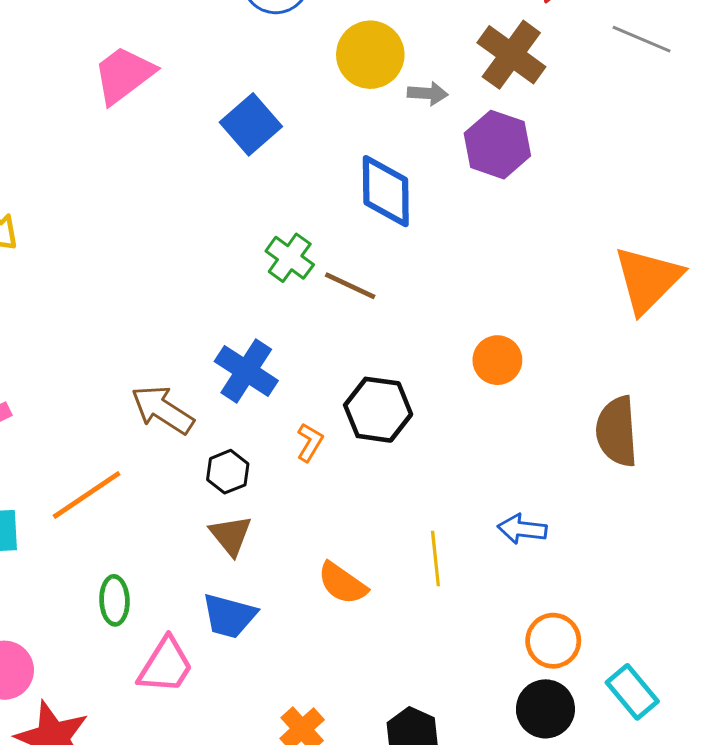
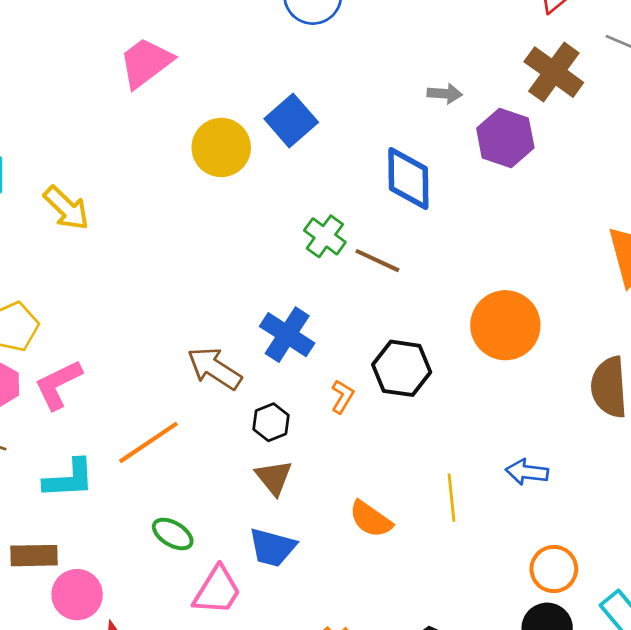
yellow circle: (370, 55) -> (221, 147), moved
brown cross: (511, 55) -> (554, 72), moved
pink trapezoid: (124, 75) -> (146, 63), moved
orange circle: (497, 360) -> (505, 325), size x1.6
green ellipse: (114, 600) -> (173, 534), turned -57

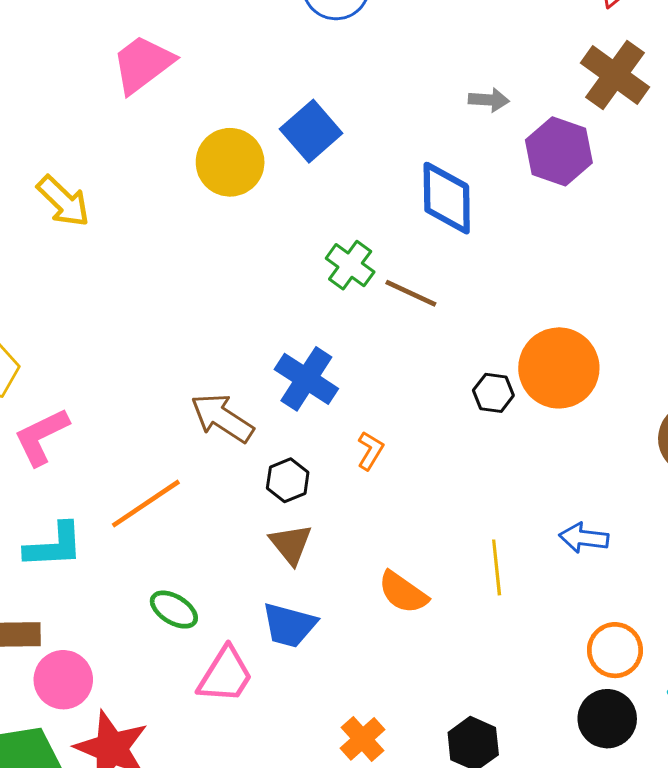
yellow arrow: (66, 208) -> (63, 201), moved
black hexagon: (402, 368) -> (493, 393), moved, size x0.6

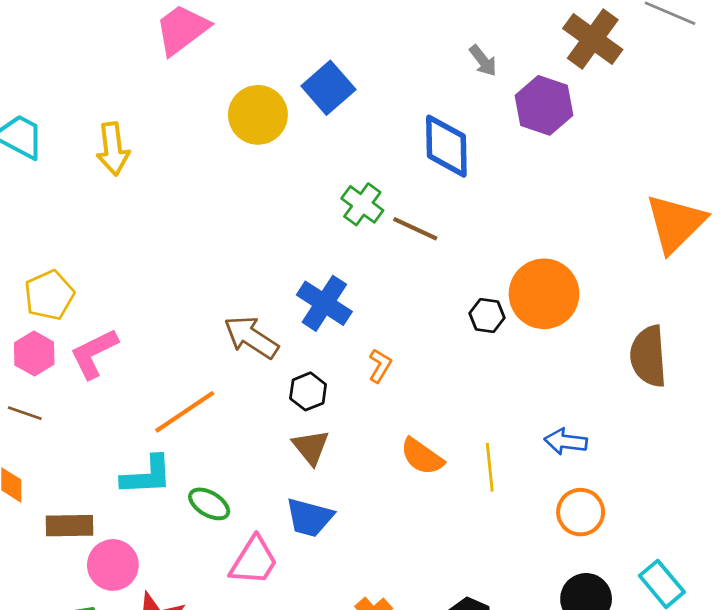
gray arrow: (489, 100) -> (483, 61), turned 48
yellow arrow: (63, 201) -> (113, 149), turned 39
cyan L-shape: (54, 546) -> (147, 475), moved
orange semicircle: (403, 592) -> (422, 457), moved
orange circle: (615, 650) -> (581, 512), moved

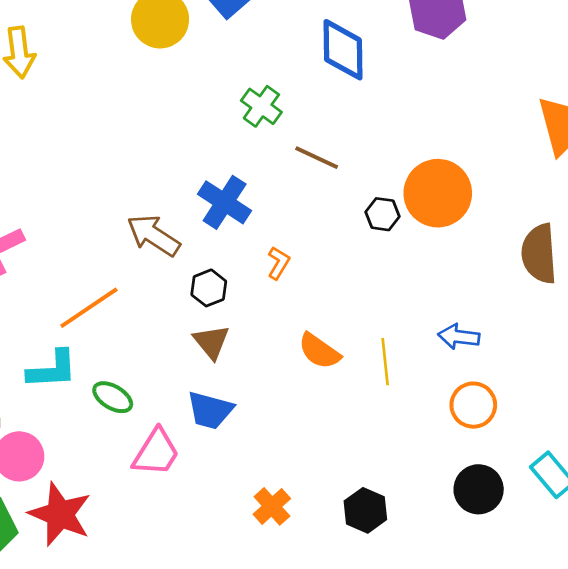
brown line: (415, 229) -> (317, 158), moved

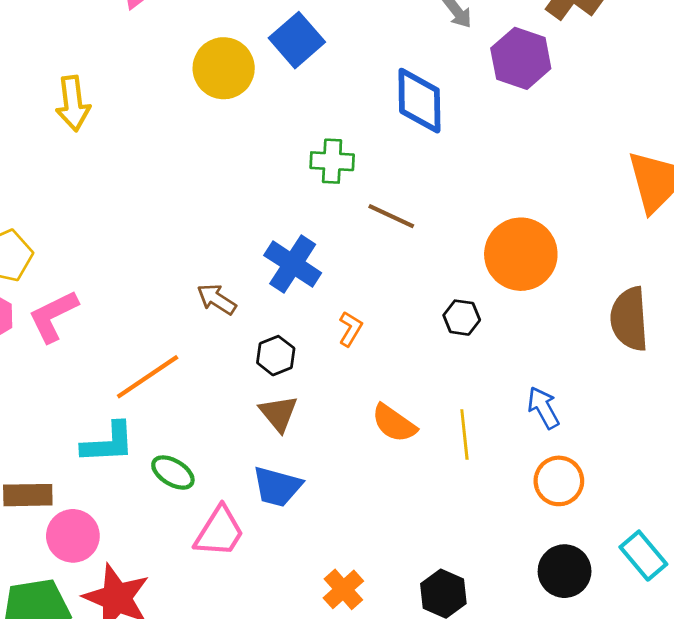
green cross: (261, 106) -> (332, 161), turned -33
black hexagon: (382, 214) -> (462, 318), moved
brown arrow: (153, 235) -> (217, 299), size x0.7
blue arrow: (459, 337) -> (543, 408), turned 54

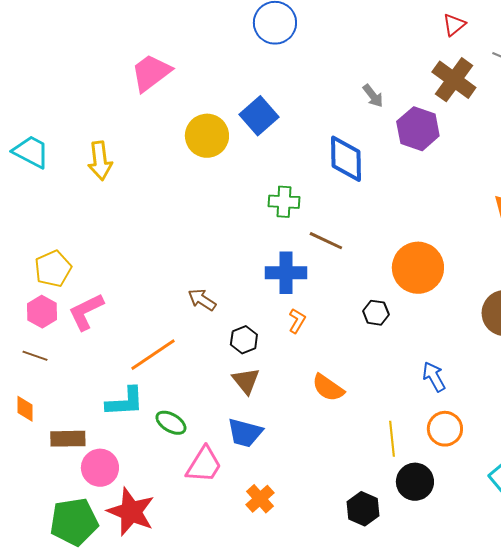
blue cross: (293, 264) -> (286, 273), moved, turned -33
yellow line: (464, 434) -> (392, 439), moved
black circle: (565, 571) -> (415, 482), moved
orange cross: (343, 589) -> (260, 499), moved

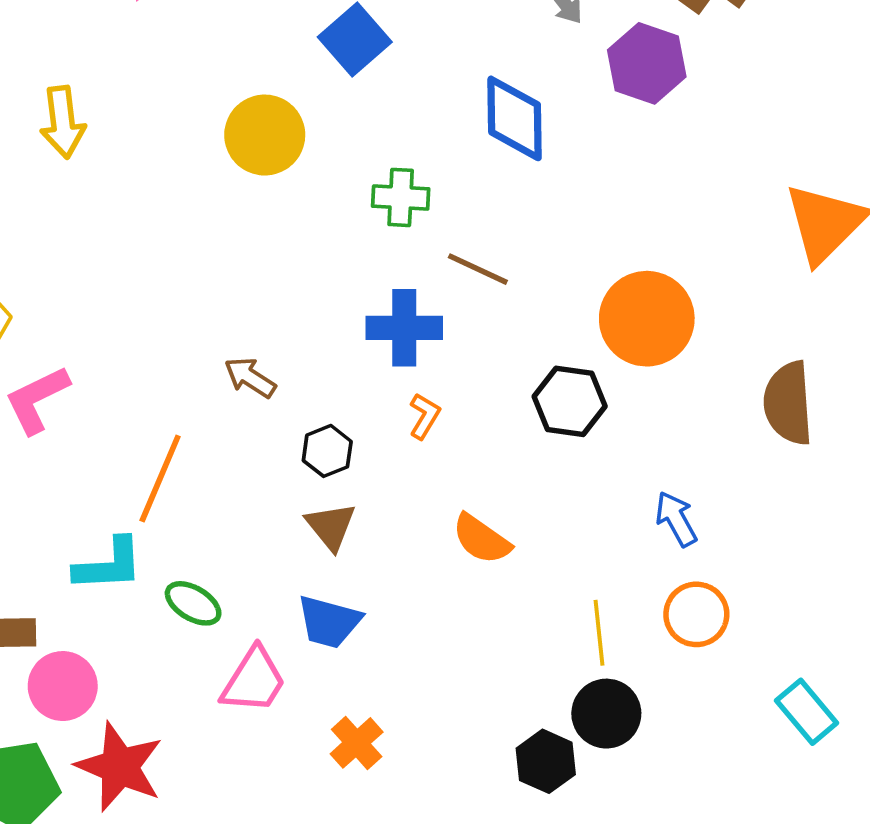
yellow circle: (207, 136) -> (265, 135), moved
black hexagon: (376, 313) -> (570, 401), size x1.5
orange line: (153, 355) -> (160, 478), turned -33
black circle: (415, 482) -> (606, 714), moved

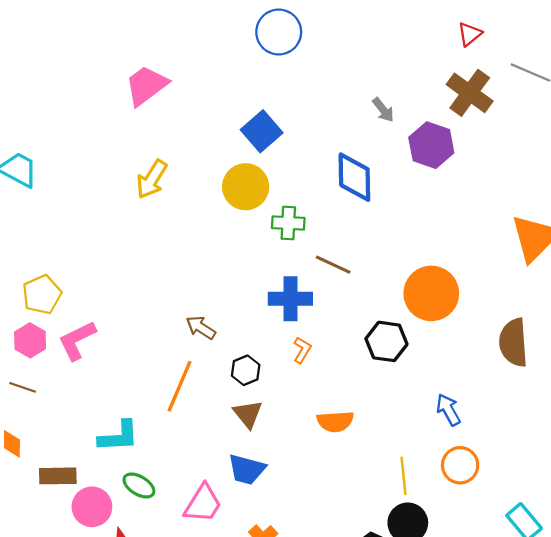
yellow arrow: (63, 122) -> (152, 179), moved, turned 39
yellow circle: (265, 135) -> (246, 187), moved
orange line: (160, 478) -> (179, 386), moved
orange semicircle: (481, 539) -> (335, 421), turned -39
green ellipse: (193, 603) -> (139, 485), moved

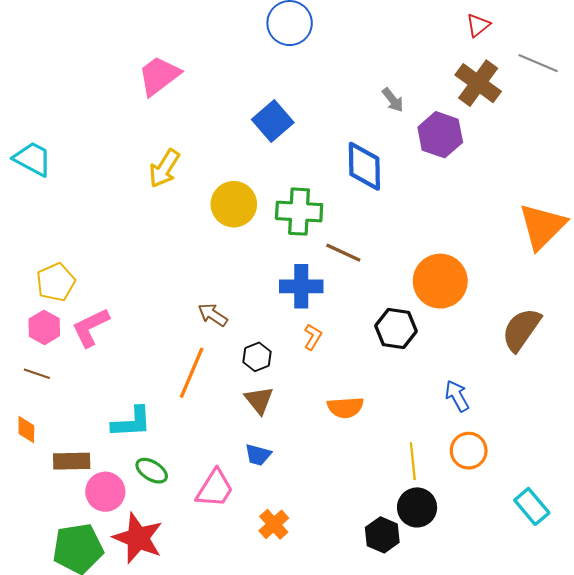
yellow circle: (246, 187) -> (234, 204), moved
green cross: (288, 223) -> (299, 212), size x1.4
brown semicircle: (513, 343) -> (521, 330), turned 39
blue trapezoid: (247, 469) -> (258, 455), size x0.7

